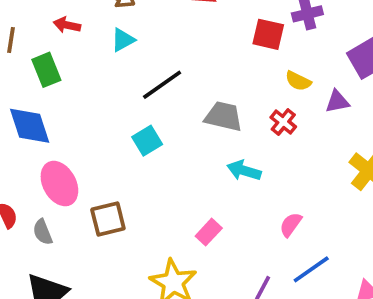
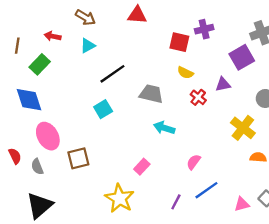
green rectangle: (46, 70) -> (40, 64), turned 66
yellow semicircle: (298, 81) -> (185, 73), moved
red cross: (283, 122) -> (198, 97), moved

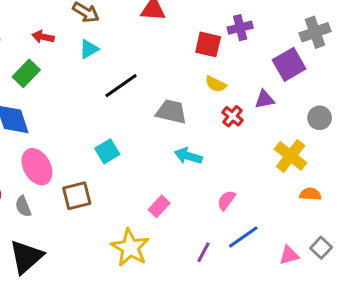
cyan square: (103, 109) -> (107, 151), moved

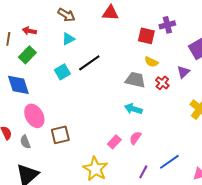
red arrow: (43, 37) -> (29, 31), moved
purple triangle: (265, 99) -> (183, 72), turned -32
gray trapezoid: (171, 112) -> (135, 80), moved
cyan square: (107, 151) -> (62, 72), moved
pink semicircle: (226, 200) -> (135, 138), moved

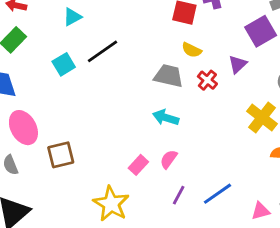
purple line: (143, 172) -> (179, 195), moved

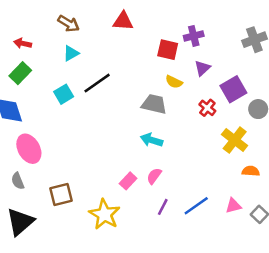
purple square: (261, 31) -> (233, 89), moved
purple triangle: (238, 64) -> (202, 68), moved
red cross: (207, 80) -> (207, 108), moved
brown square: (61, 155) -> (61, 195), moved
pink triangle: (261, 211) -> (233, 206), moved

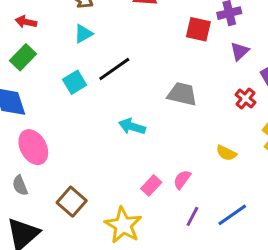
yellow semicircle: (174, 82) -> (226, 153), moved
cyan arrow: (152, 140) -> (132, 126), moved
brown square: (61, 195) -> (72, 202), turned -35

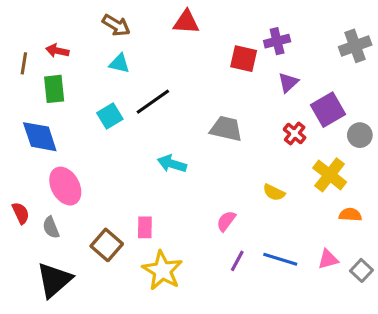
cyan triangle: (83, 34) -> (119, 63), turned 42
green rectangle: (23, 57) -> (54, 89), turned -50
pink rectangle: (151, 185) -> (145, 227), moved, turned -42
blue line: (232, 215) -> (280, 259), turned 52

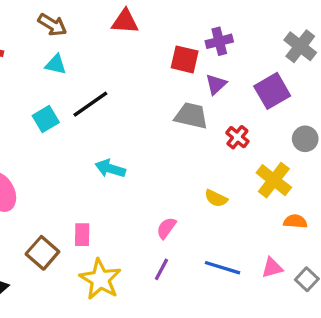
gray cross: (355, 46) -> (300, 46), turned -32
purple triangle: (288, 83) -> (216, 84), moved
purple square: (328, 110) -> (272, 91), moved
gray trapezoid: (226, 129) -> (191, 116), moved
purple line: (237, 261) -> (161, 269), moved

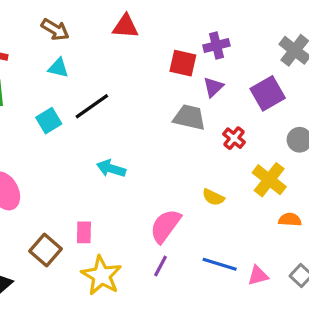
pink semicircle: (166, 228) -> (165, 226), size x1.6
pink triangle: (272, 268) -> (258, 276), moved

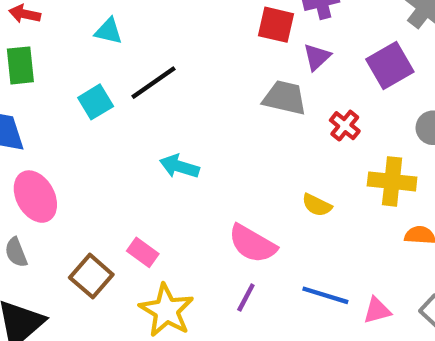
yellow cross: (269, 180) -> (392, 181), turned -32
pink semicircle: (165, 226) -> (252, 244), turned -96
pink rectangle: (84, 232) -> (143, 252), turned -55

